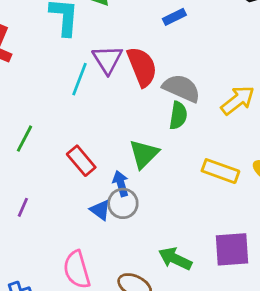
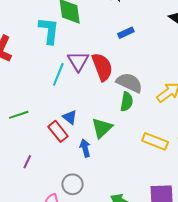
green line: (25, 139) -> (19, 115), turned 42
gray circle: (123, 203) -> (72, 184), moved
purple line: (23, 207) -> (27, 162), moved
blue triangle: (100, 210) -> (70, 117), moved

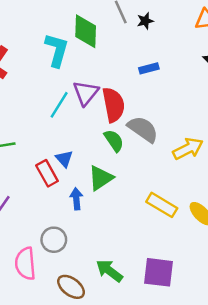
green semicircle: (127, 102) -> (114, 141), moved, turned -54

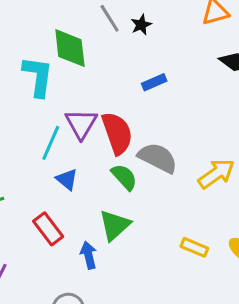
blue triangle: (64, 159) -> (67, 179), moved
yellow rectangle: (162, 205) -> (194, 247), size x0.7

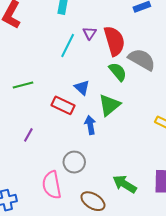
purple triangle: (81, 124) -> (90, 33), size x0.6
blue triangle: (67, 179) -> (82, 88), moved
red rectangle: (48, 229) -> (63, 105), turned -30

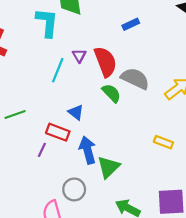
green triangle: (109, 105) -> (108, 167), moved
blue arrow: (90, 125) -> (88, 150), size x1.4
purple line: (28, 135) -> (42, 150), moved

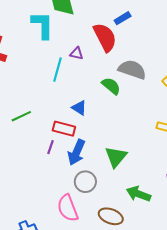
purple triangle: (79, 56) -> (77, 53), turned -40
red semicircle: (105, 62) -> (105, 37), moved
blue arrow: (88, 150) -> (76, 152), moved, turned -135

